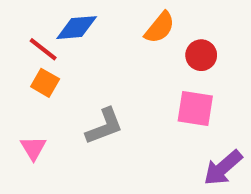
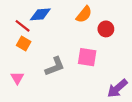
pink square: (195, 109) -> (87, 57), moved

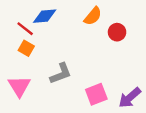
pink square: (87, 57) -> (96, 94), moved, turned -30
pink triangle: (17, 78) -> (19, 86), size x1.5

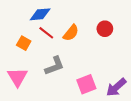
orange semicircle: (93, 16) -> (71, 33), moved
red line: (25, 29) -> (46, 33), moved

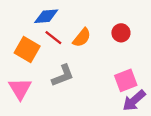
orange square: (24, 43) -> (27, 49), size x1.5
pink square: (86, 84) -> (126, 80), moved

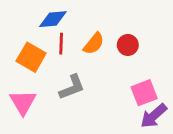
red circle: (121, 33) -> (128, 45), moved
red line: (53, 38) -> (61, 44), turned 54

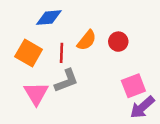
red line: (61, 44) -> (61, 53), moved
pink triangle: (23, 102) -> (36, 93), moved

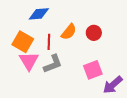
pink square: (133, 86) -> (93, 70), moved
pink triangle: (36, 93) -> (29, 61), moved

